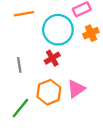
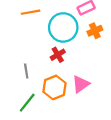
gray line: (19, 65) -> (26, 71), moved

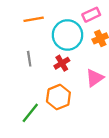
gray line: (26, 71) -> (29, 59), moved
pink triangle: (81, 84) -> (95, 78), moved

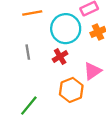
orange hexagon: (58, 97) -> (71, 90), moved

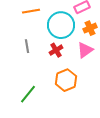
pink triangle: (92, 71) -> (85, 50), moved

